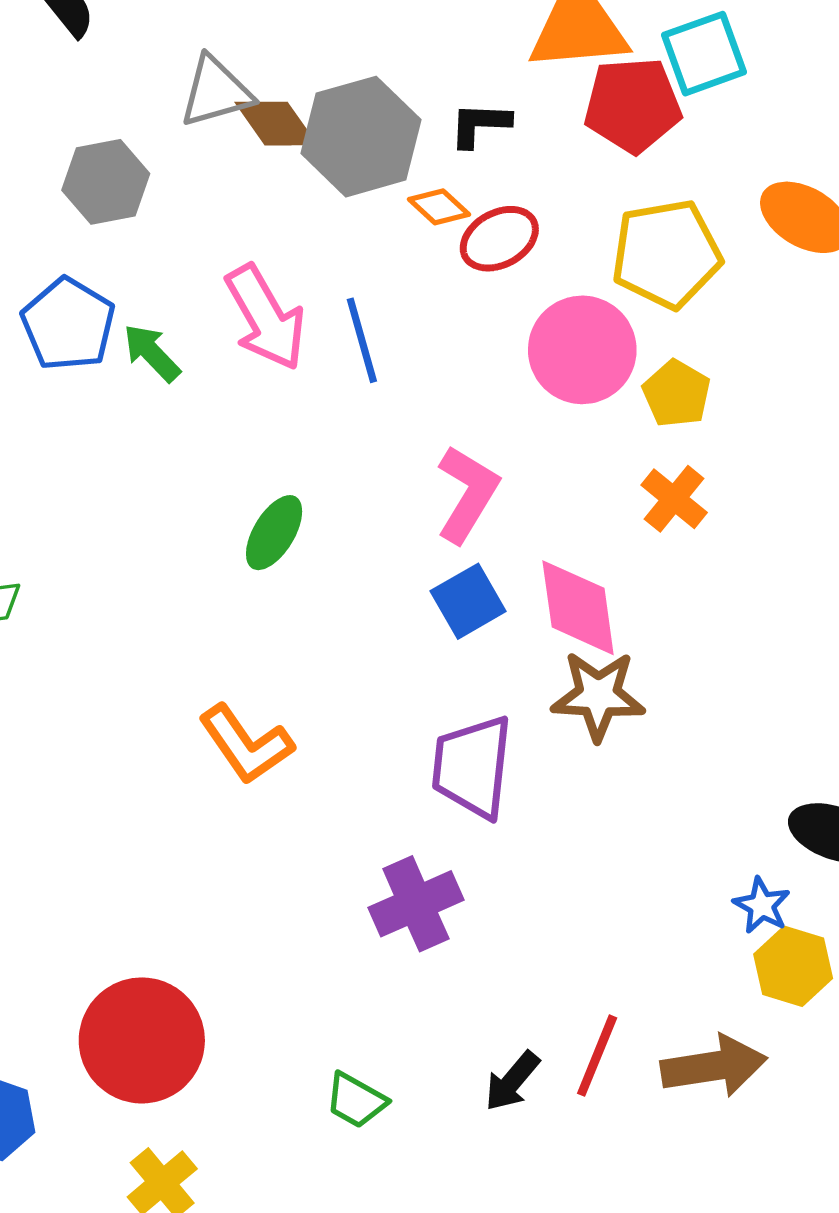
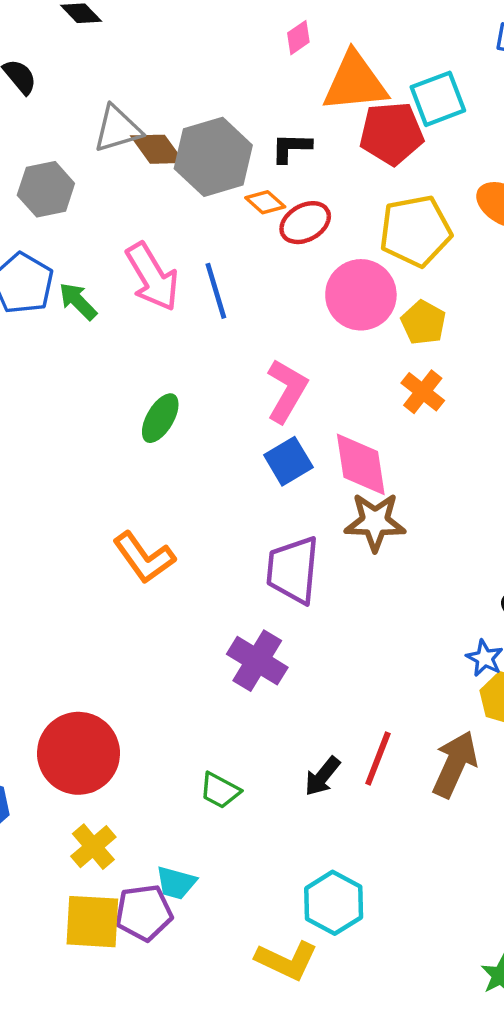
purple cross: (416, 904) -> (257, 661), turned -34
brown arrow: (714, 1066) -> (455, 764), turned -56

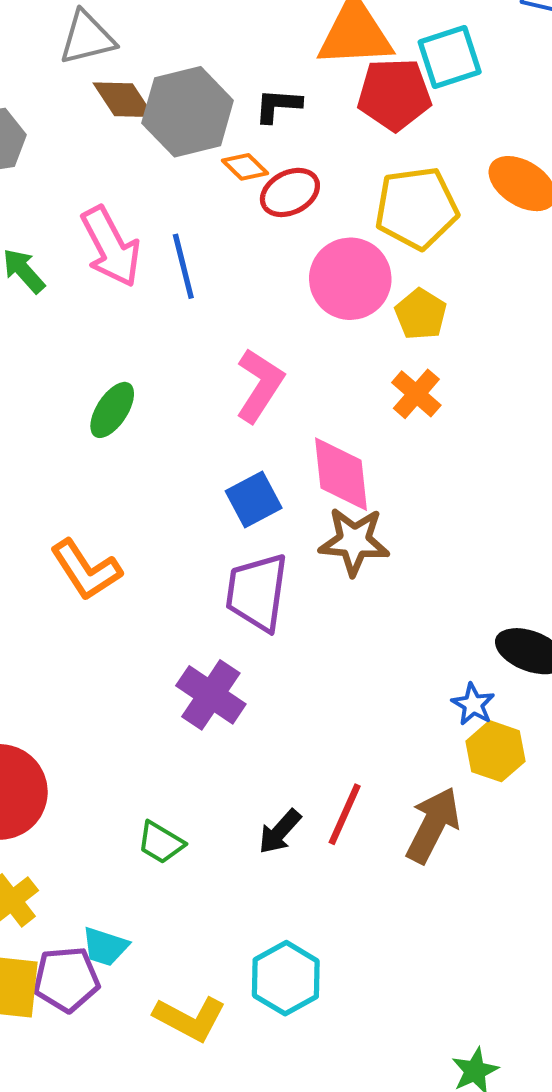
gray triangle: (117, 129) -> (87, 38), moved
blue square: (288, 461) -> (254, 500), moved
yellow L-shape: (287, 960) -> (190, 1019), moved

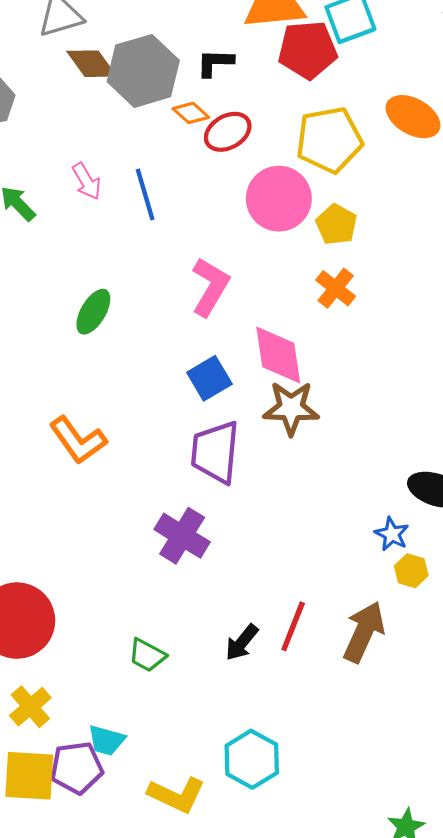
pink arrow: (111, 247) -> (87, 181), size x0.6
yellow hexagon: (495, 751) -> (411, 571), size x0.7

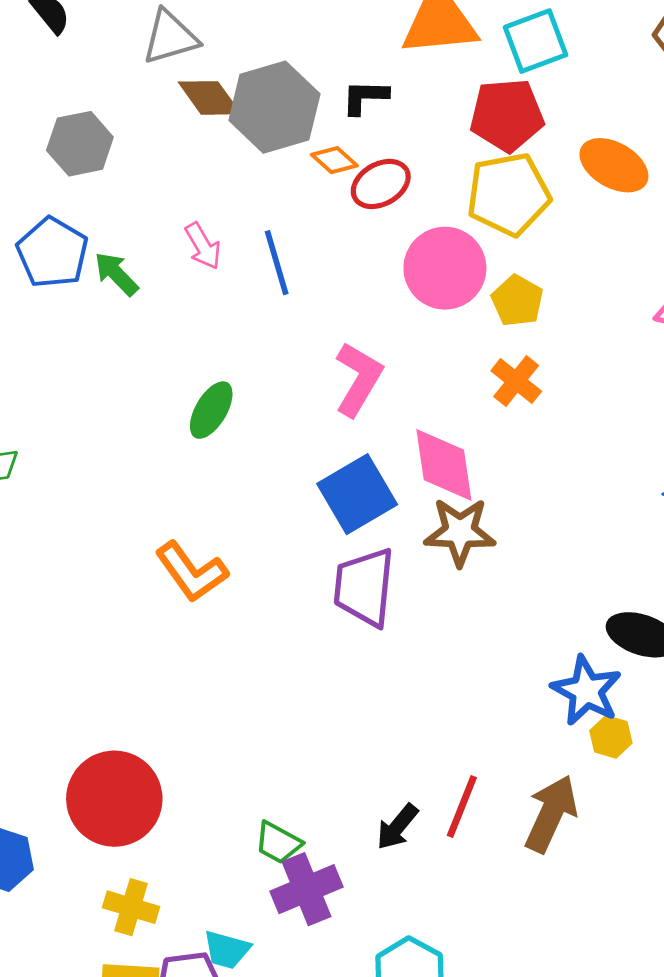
red pentagon: (308, 50) -> (507, 115), moved
blue square: (209, 378) -> (357, 494), size x1.4
blue star: (392, 534) -> (586, 691), size x1.6
purple cross: (182, 536) -> (307, 889), moved, turned 36
yellow cross: (30, 707) -> (131, 907), turned -33

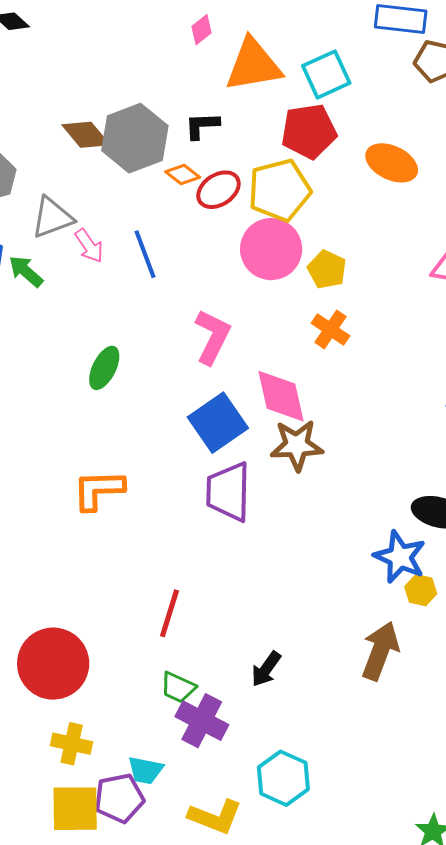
gray triangle: (170, 37) -> (52, 218), moved
yellow pentagon: (508, 194) -> (279, 190), moved
orange L-shape: (191, 572) -> (98, 490), turned 128
red line: (462, 807) -> (170, 613), moved
purple cross: (307, 889) -> (202, 721), turned -36

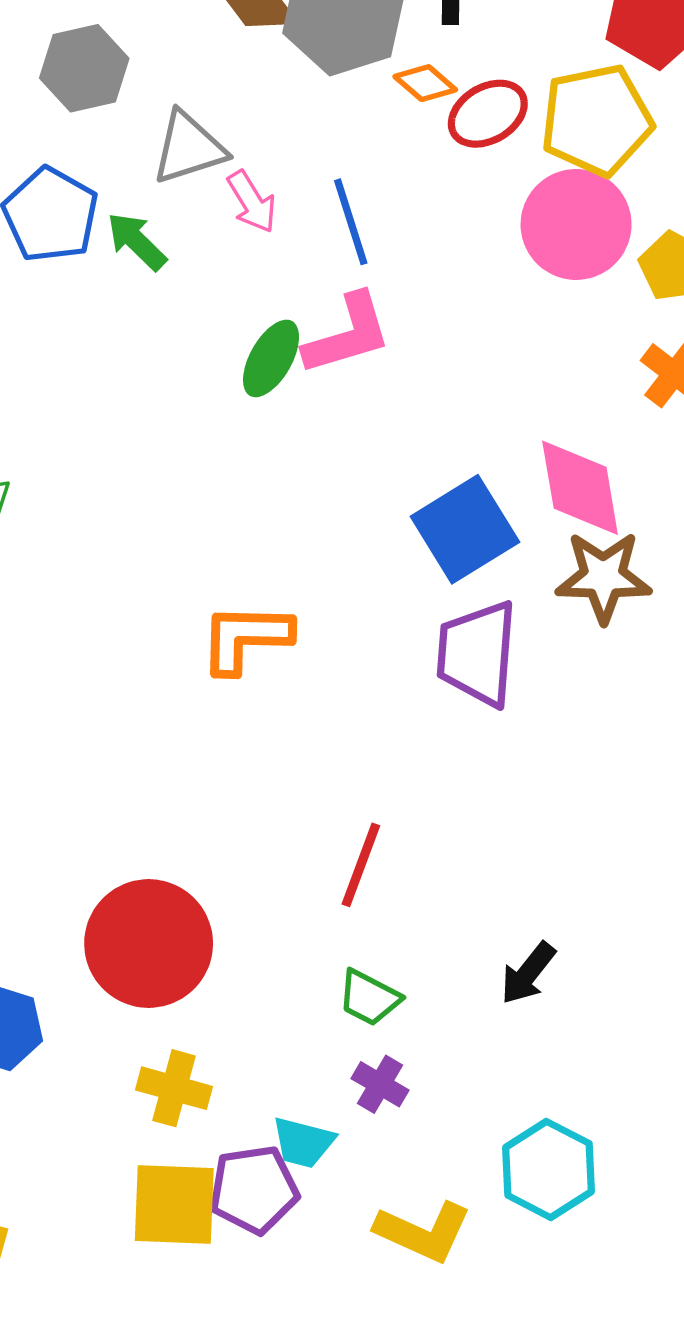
pink L-shape: (212, 337) -> (348, 334), moved, turned 44
green ellipse: (104, 368) -> (271, 358), moved
purple cross: (202, 721) -> (380, 1084), moved, size x0.6

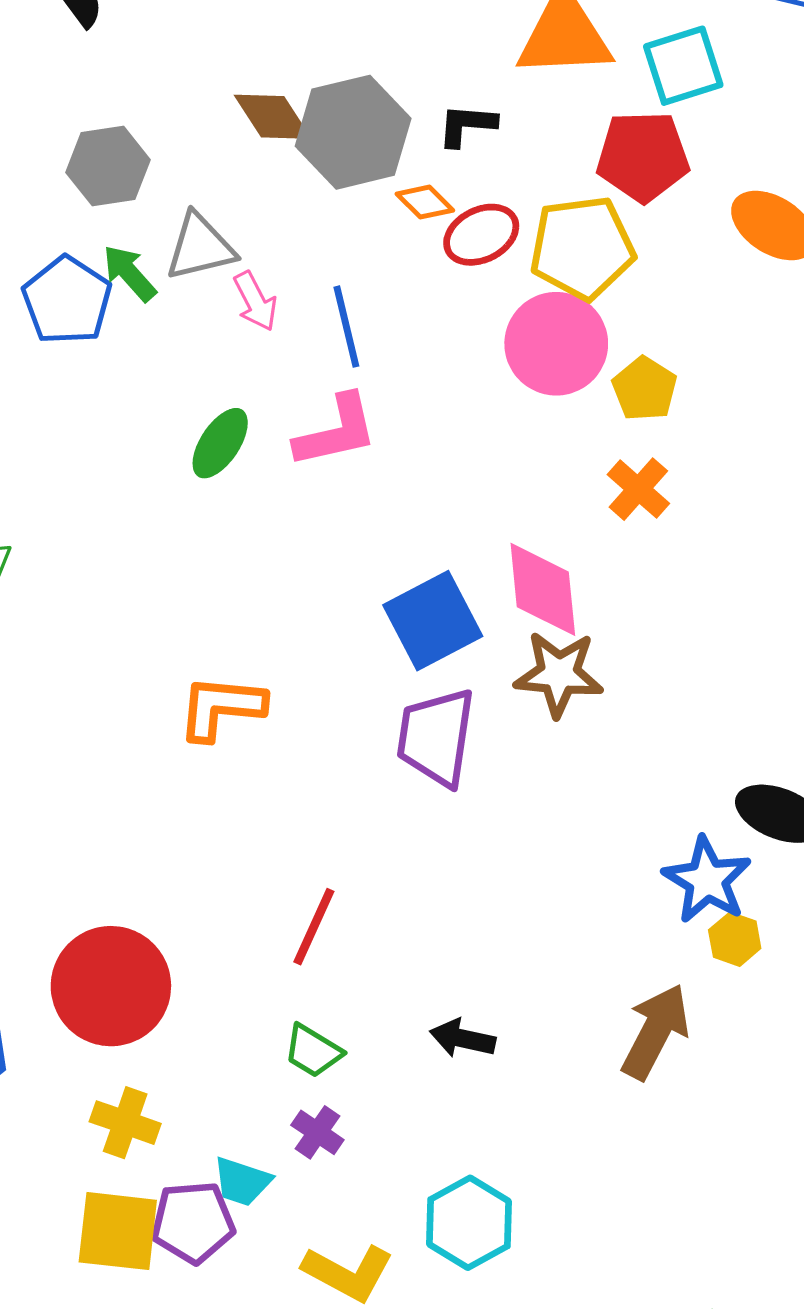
green arrow: (137, 241) -> (129, 273), moved
green ellipse: (271, 358) -> (220, 443), moved
black arrow: (528, 973) -> (463, 1038), turned 60

